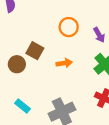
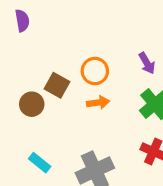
orange circle: (69, 27) -> (95, 71), moved

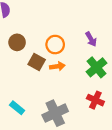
brown square: (57, 85) -> (37, 62), moved
brown circle: (32, 104) -> (17, 42), moved

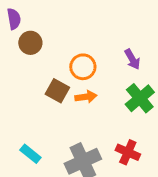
brown circle: (17, 42) -> (30, 43), moved
red cross: (95, 100) -> (128, 152), moved

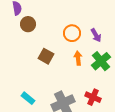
orange circle: (83, 67) -> (72, 33), moved
orange arrow: (86, 97) -> (78, 58), moved, turned -88

